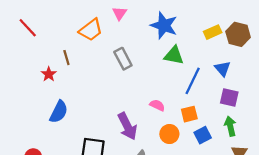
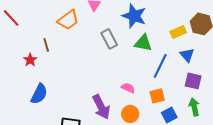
yellow rectangle: (213, 32) -> (178, 32), moved
gray rectangle: (123, 59) -> (109, 39), moved
orange circle: (169, 134) -> (130, 114), moved

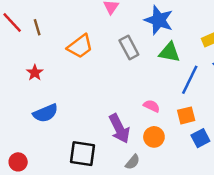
orange trapezoid: (68, 20) -> (80, 46), moved
brown line: (46, 45) -> (37, 27), moved
blue semicircle: (39, 94) -> (45, 113), turned 40

